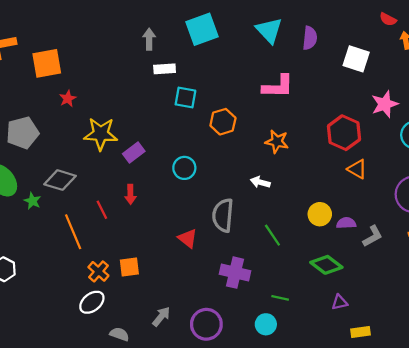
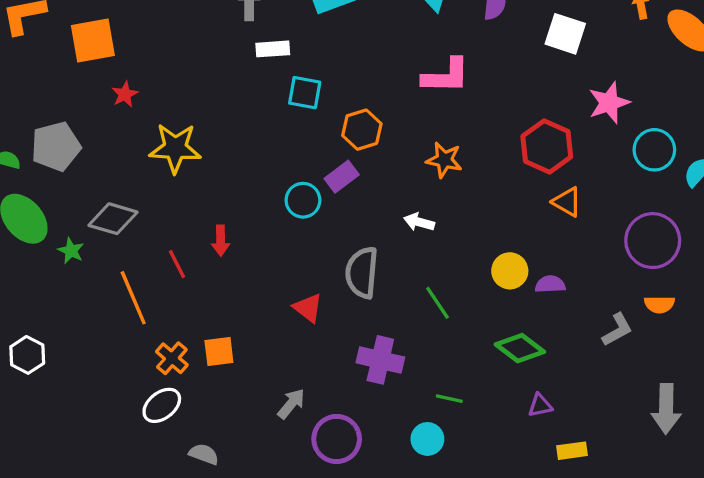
purple rectangle: (134, 153) -> (342, 177), moved
gray L-shape: (373, 236) -> (617, 330), moved
gray arrow: (161, 317) -> (291, 404), moved

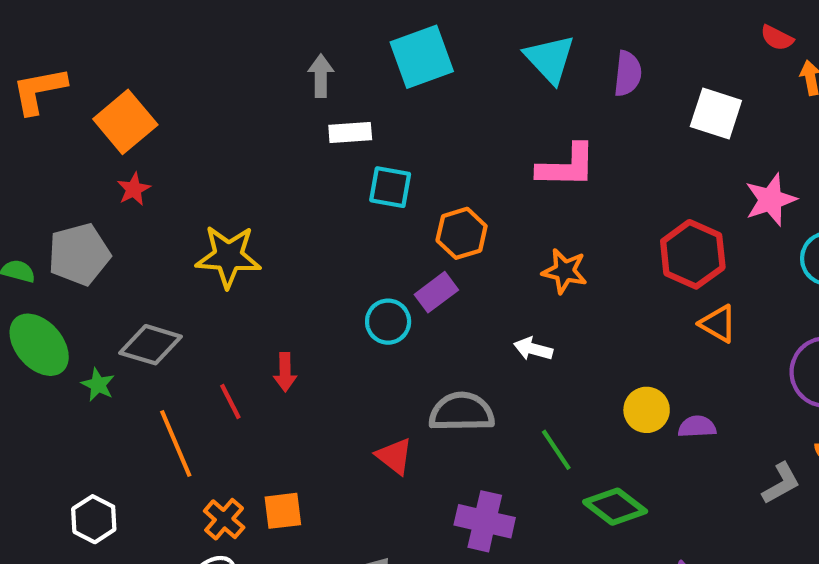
orange square: (93, 41) -> (125, 122), turned -30
red star: (125, 94) -> (134, 189), moved
gray semicircle: (362, 273) -> (462, 412), turned 84
green diamond: (520, 348) -> (615, 507), moved
white hexagon: (27, 355) -> (94, 519), moved

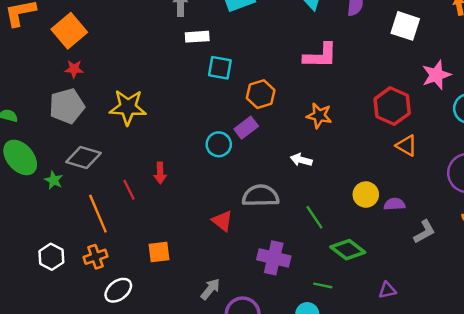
red star: (134, 189) -> (74, 69), turned 30
gray pentagon: (79, 254) -> (67, 106), moved
gray L-shape: (781, 483) -> (424, 232), moved
orange cross: (224, 519) -> (96, 257), moved, turned 30

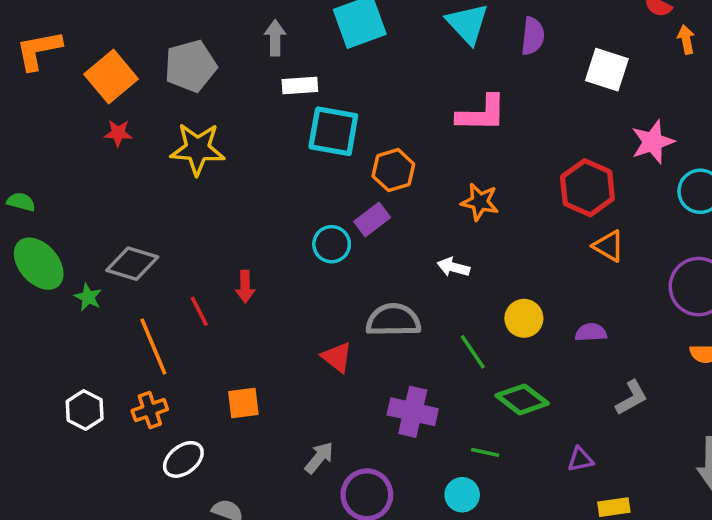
cyan square: (220, 68) -> (333, 131), size x1.4
gray pentagon: (67, 106) -> (190, 66), moved
yellow star: (128, 107) -> (197, 149), moved
yellow circle: (366, 195) -> (524, 318), moved
gray L-shape: (424, 232) -> (632, 398), moved

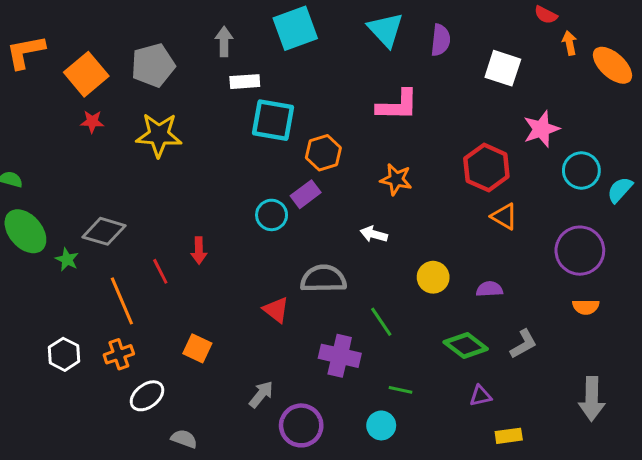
green line: (473, 352) -> (381, 322), moved
green diamond: (522, 399) -> (466, 345), moved
orange square: (243, 403) -> (197, 348), turned 32

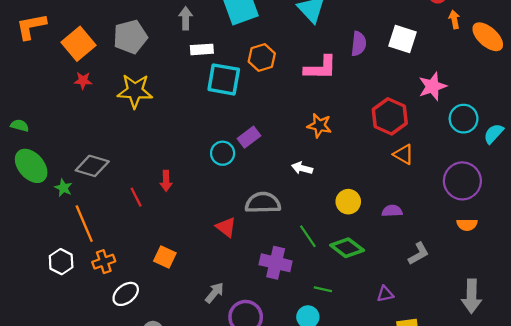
purple semicircle: (441, 40) -> (359, 44), moved
orange hexagon: (323, 153) -> (262, 58), moved
orange line: (122, 301) -> (84, 224), moved
green diamond: (466, 345) -> (347, 248), moved

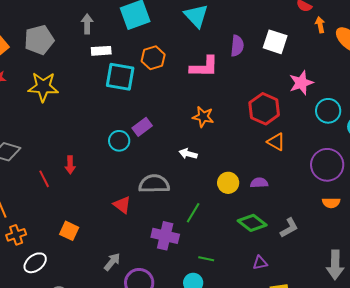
purple semicircle: (392, 211) -> (259, 183), moved
green line: (308, 236) -> (193, 213), turned 65
green diamond: (347, 248) -> (252, 223), moved

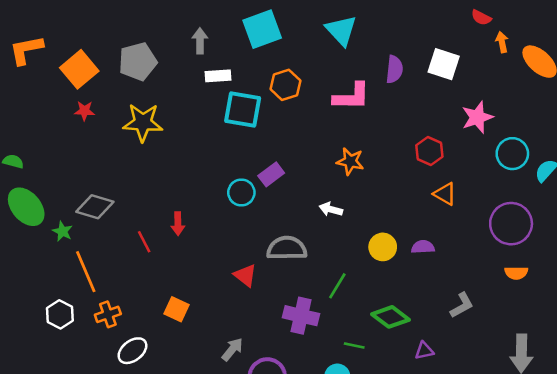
red hexagon: (264, 109) -> (429, 151), size x0.7
green diamond: (252, 223) -> (390, 317), moved

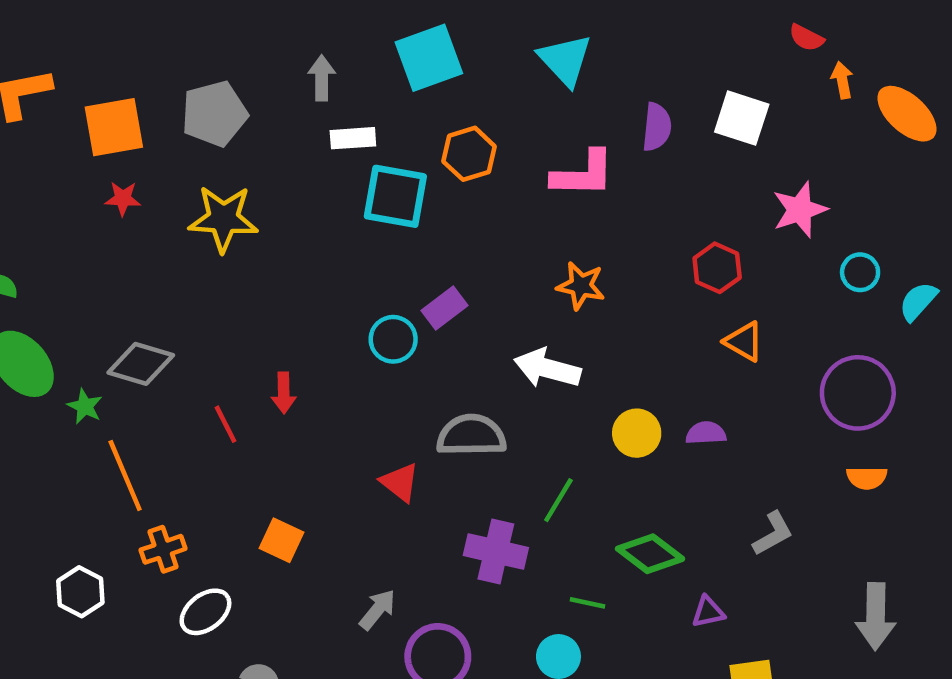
orange square: (79, 69) -> (114, 127), turned 30
cyan circle: (512, 154) -> (860, 272), size x0.7
white arrow: (331, 209) -> (547, 368), size x1.6
white hexagon: (60, 314) -> (80, 592), moved

